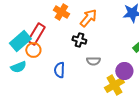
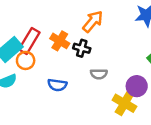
orange cross: (61, 12) -> (60, 41), moved
blue semicircle: (59, 70) -> (57, 85), turned -84
yellow cross: (114, 85) -> (124, 103), turned -30

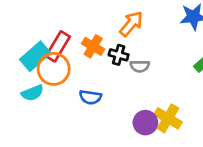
orange circle: (26, 60) -> (54, 69), size x1.5
gray semicircle: (99, 74) -> (140, 66), moved
purple circle: (137, 86) -> (145, 123), moved

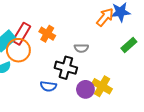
orange arrow: (131, 24) -> (105, 17), moved
black cross: (119, 55) -> (66, 68), moved, size x1.5
blue semicircle: (90, 97) -> (48, 86), moved

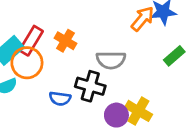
gray semicircle: (81, 48) -> (111, 60), size x1.5
blue semicircle: (48, 86) -> (60, 99), moved

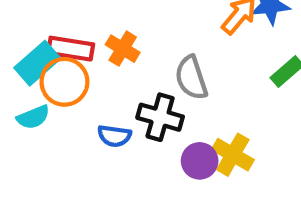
red rectangle: (31, 41) -> (71, 49), turned 68
gray semicircle: (111, 60) -> (191, 78), turned 72

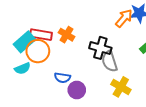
gray semicircle: (191, 78) -> (110, 61), moved
black cross: (160, 117) -> (100, 48), moved
purple circle: (200, 161) -> (77, 90), moved

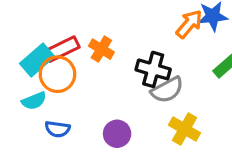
red rectangle: (41, 35) -> (62, 49), turned -35
gray semicircle: (110, 61) -> (167, 90), turned -100
blue semicircle: (62, 78) -> (57, 129), moved

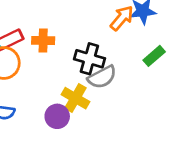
orange cross: (101, 49) -> (43, 41), turned -30
yellow cross: (184, 129) -> (75, 98), moved

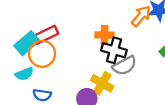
orange cross: (43, 41) -> (105, 35), moved

